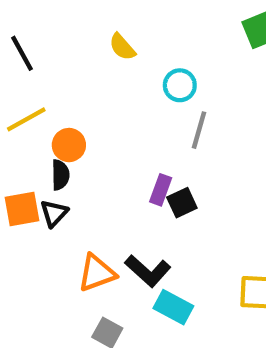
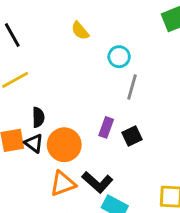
orange circle: (69, 145) -> (64, 145), moved, size x1.5
black square: (182, 203) -> (132, 136), moved
black triangle: (54, 213) -> (34, 143), turned -36

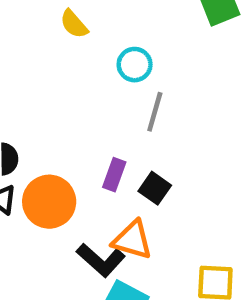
black square: (132, 136) -> (155, 188), turned -30
orange triangle: (63, 184) -> (132, 240), moved, turned 36

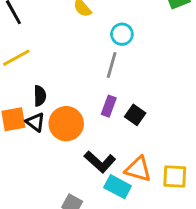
gray line: (155, 112) -> (112, 65), moved
orange triangle: (132, 240) -> (138, 169), moved

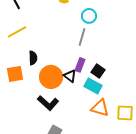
black triangle: (35, 122) -> (70, 76), moved
black L-shape: (100, 162) -> (48, 103), moved
cyan rectangle: (118, 187) -> (93, 86), moved

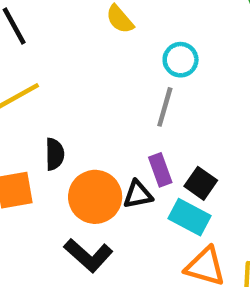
purple rectangle: (80, 65) -> (160, 170), turned -40
black triangle: (70, 76) -> (138, 195), turned -48

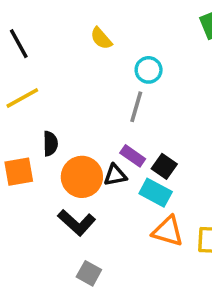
purple rectangle: (160, 170) -> (133, 156), turned -35

